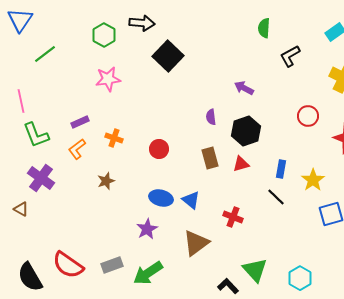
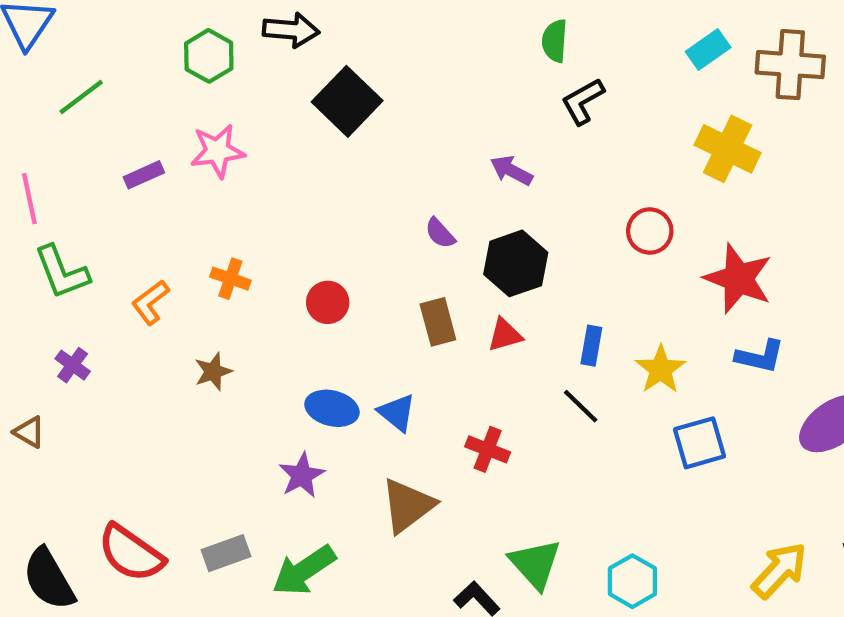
black L-shape: (290, 56) -> (583, 101), moved
purple semicircle: (211, 117) -> (440, 233), turned -35
purple rectangle: (80, 122) -> (144, 175), moved
purple cross: (41, 178) -> (73, 365), size x0.6

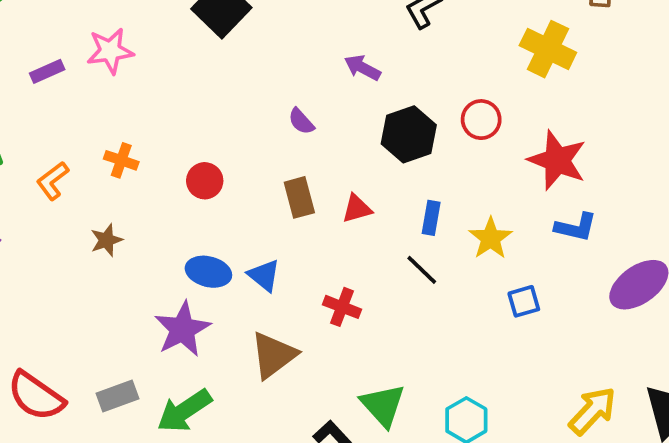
black hexagon: (516, 263) -> (409, 134), moved
blue square: (699, 443) -> (524, 301), size x0.7
purple star: (302, 475) -> (182, 329), size x1.4

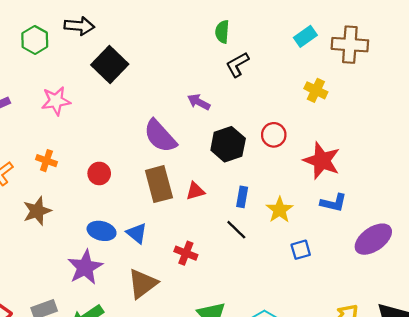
yellow cross: (548, 49) -> (316, 90), size x0.7
pink star: (110, 51) -> (56, 101), moved
purple semicircle: (301, 121) -> (160, 136), size x2.0
brown rectangle: (299, 197) -> (159, 184), size x1.4
brown star: (106, 240) -> (37, 211), size x1.4

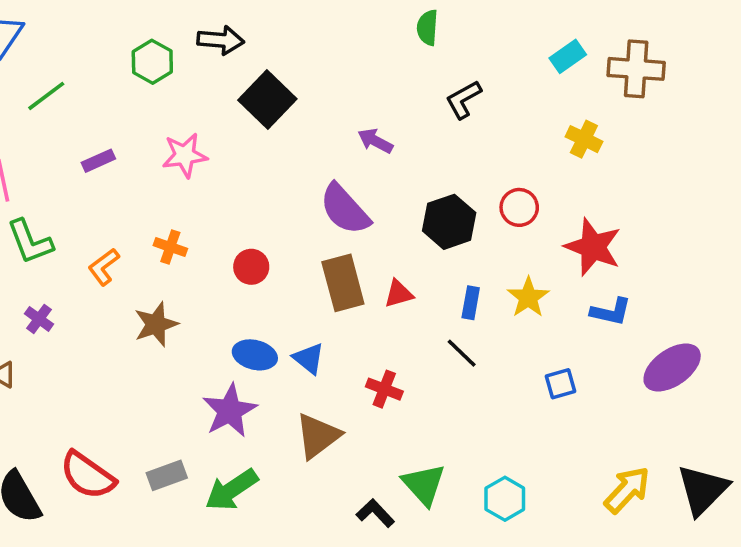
green semicircle: (222, 32) -> (427, 28), moved
purple arrow: (199, 102) -> (375, 141), moved
yellow star: (280, 210) -> (528, 297), moved

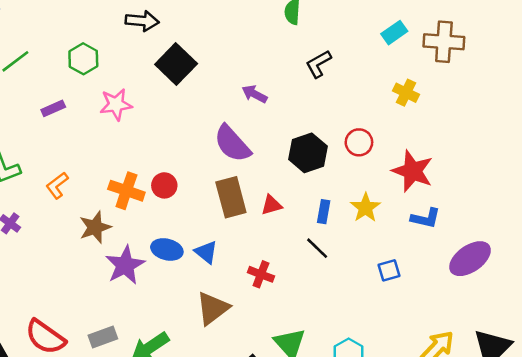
green hexagon: (152, 62) -> (83, 59), moved
orange cross: (170, 247) -> (126, 191), moved, size x1.5
purple star: (230, 411) -> (125, 265), moved

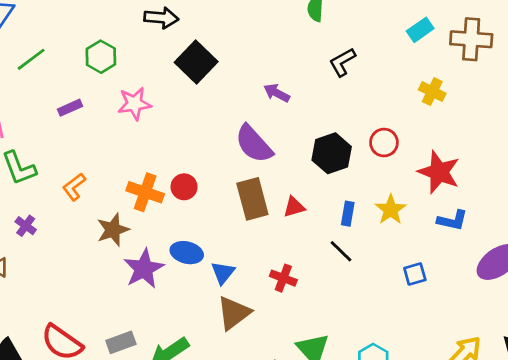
blue triangle: (206, 252) -> (223, 273), moved, turned 30

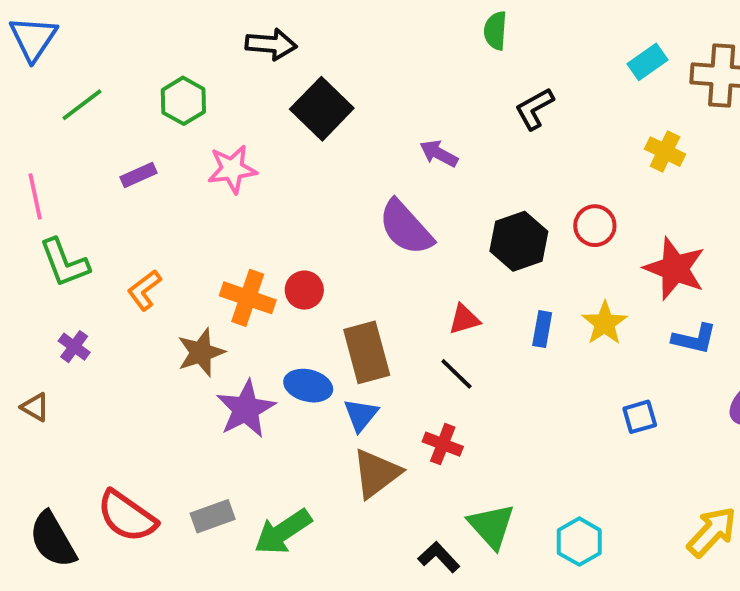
brown rectangle: (252, 199) -> (367, 352), moved
black line: (341, 251) -> (456, 374), moved
red cross: (283, 278) -> (443, 444), moved

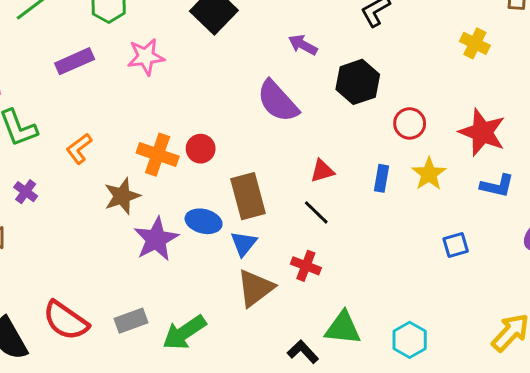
purple rectangle: (139, 175) -> (75, 61), size x1.4
red circle: (595, 226) -> (410, 123), moved
black hexagon: (519, 241) -> (358, 82), moved
green triangle: (491, 526) -> (343, 328), turned -42

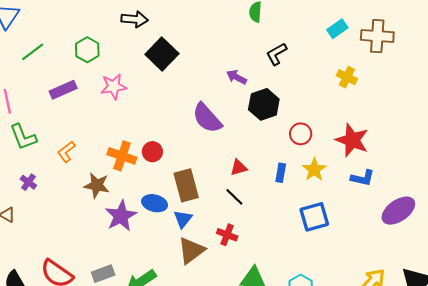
purple arrow: (303, 45) -> (237, 77), moved
brown star: (122, 196) -> (97, 185), turned 30
blue square: (456, 245) -> (314, 217), moved, size x1.6

